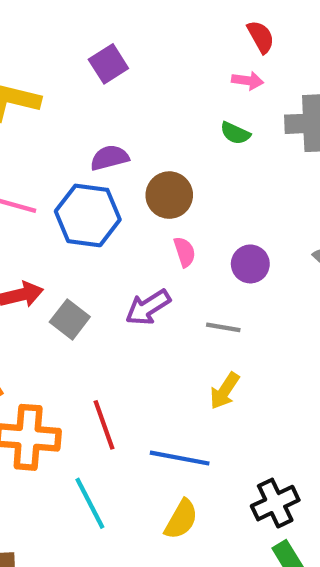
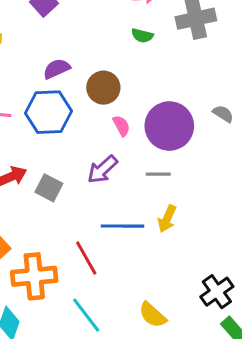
purple circle: (250, 264) -> (169, 126), size x1.8
blue line: (180, 458) -> (122, 226), moved
yellow semicircle: (181, 519) -> (153, 315), turned 112

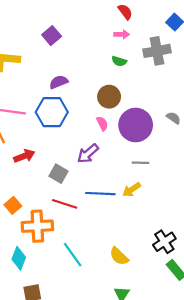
brown circle: (103, 88) -> (109, 97), moved
gray line: (158, 174) -> (141, 163), moved
gray square: (49, 188) -> (59, 174), moved
yellow arrow: (167, 219) -> (132, 190), turned 30
red line: (86, 258) -> (65, 204), moved, turned -45

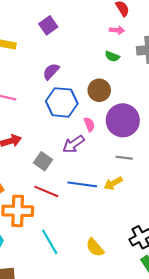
purple semicircle: (59, 82) -> (51, 71), turned -30
blue hexagon: (52, 112) -> (62, 102), moved
pink semicircle: (102, 124) -> (89, 124), moved

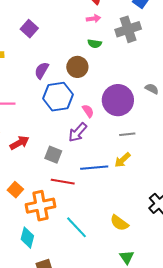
brown circle: (99, 90) -> (77, 67), moved

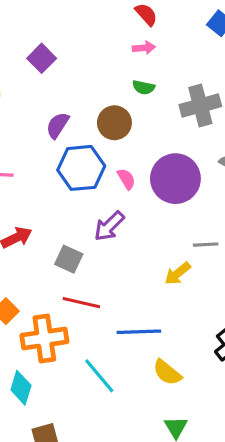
gray cross: (128, 29) -> (200, 106), moved
pink semicircle: (88, 111) -> (126, 179), moved
gray line: (127, 134) -> (206, 245), moved
blue line: (94, 168) -> (139, 332), moved

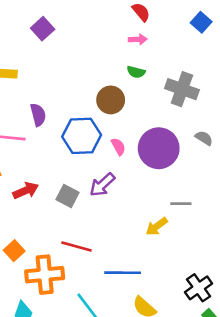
purple square: (42, 58) -> (43, 29), moved
gray cross: (200, 106) -> (182, 89), turned 32
purple semicircle: (58, 125) -> (38, 115), moved, turned 130
gray square: (69, 259) -> (67, 196), moved

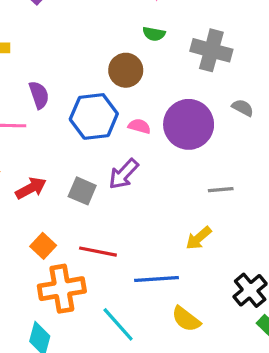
pink semicircle: (118, 147) -> (139, 126), turned -42
yellow arrow: (157, 226) -> (199, 238), moved
orange square: (14, 251) -> (43, 246), moved

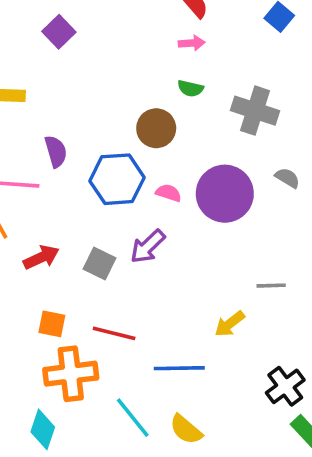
gray line: (221, 190) -> (271, 286), moved
orange square: (43, 246) -> (52, 324), turned -35
yellow semicircle: (186, 319) -> (186, 429), moved

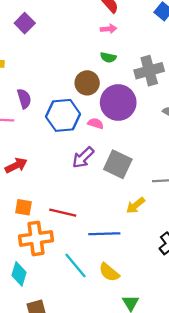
gray cross: (255, 111) -> (149, 71), turned -32
purple circle: (225, 194) -> (118, 102), moved
gray square: (100, 263) -> (118, 164), moved, size x1.4

